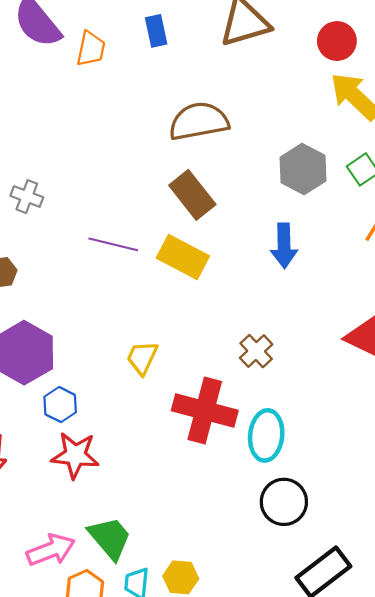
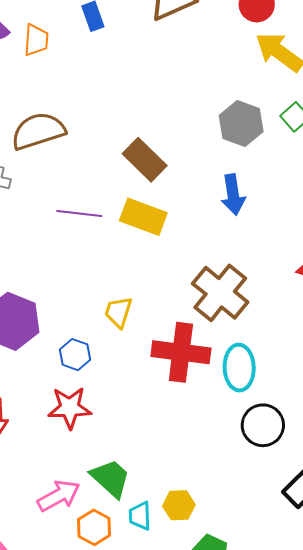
brown semicircle: (199, 121) -> (38, 131), moved
brown cross: (256, 351) -> (220, 293), size x1.8
blue hexagon: (60, 405) -> (75, 355), moved

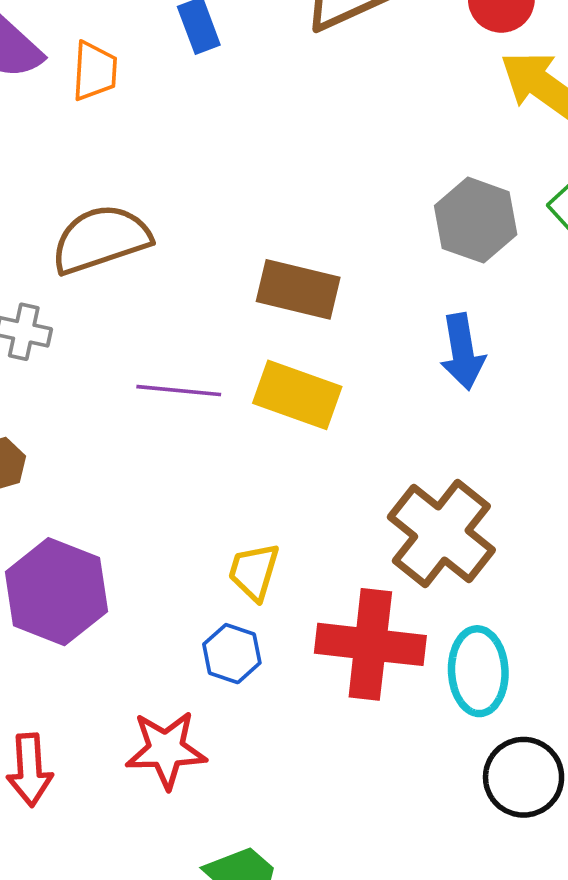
brown rectangle: (145, 160) -> (298, 289), turned -30
blue hexagon: (75, 355) -> (232, 654), moved

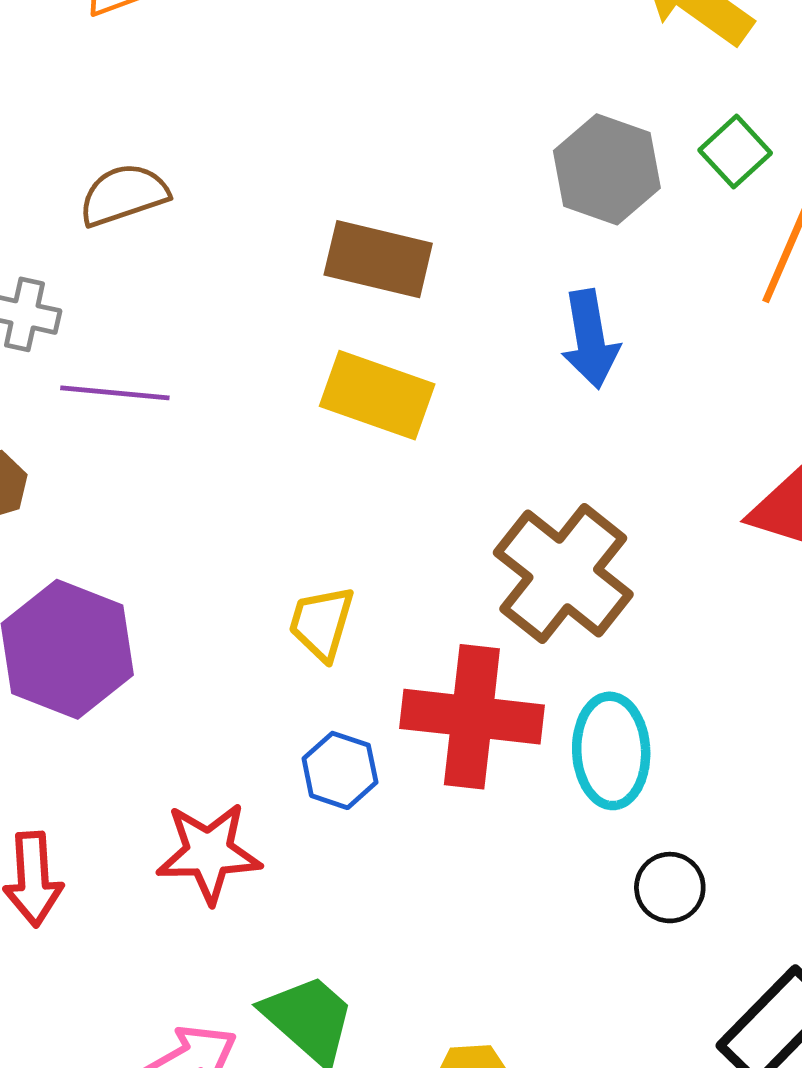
brown semicircle: (101, 239) -> (124, 195), size x0.7
purple line: (179, 391) -> (115, 393), moved
blue hexagon: (232, 654) -> (340, 770), moved
black circle: (524, 777) -> (670, 888), size x0.7

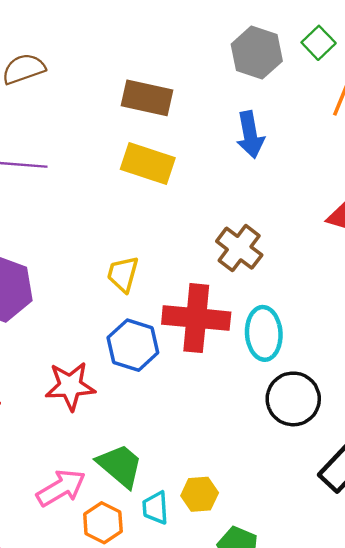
brown cross: (563, 573) -> (239, 248), size x0.7
blue hexagon: (340, 770) -> (133, 345), size x1.4
black circle: (670, 888) -> (293, 399), size x1.6

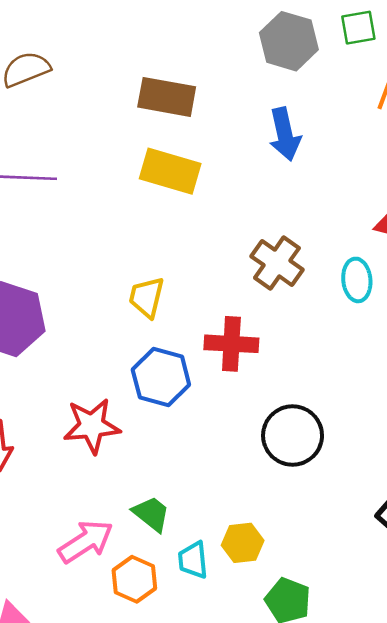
green square: (319, 43) -> (358, 28), turned 36
red cross: (196, 318) -> (231, 344), size x0.7
cyan ellipse: (264, 333) -> (357, 280), moved, size x0.7
black circle: (293, 399) -> (293, 436), moved
green trapezoid: (120, 466) -> (151, 514), size x0.7

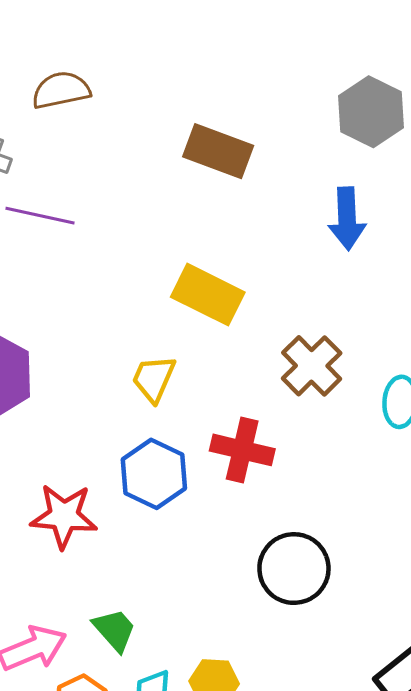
yellow rectangle: (170, 171) -> (208, 295), moved

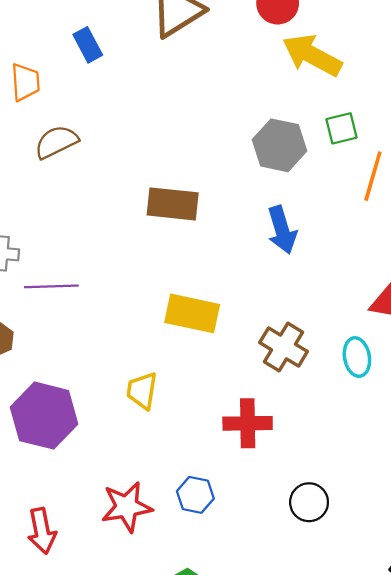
brown semicircle: (61, 90) -> (56, 142), moved
yellow trapezoid: (154, 379) -> (142, 391), moved
blue hexagon: (154, 474) -> (195, 495), moved, size x0.7
black circle: (294, 569) -> (309, 502), size x0.7

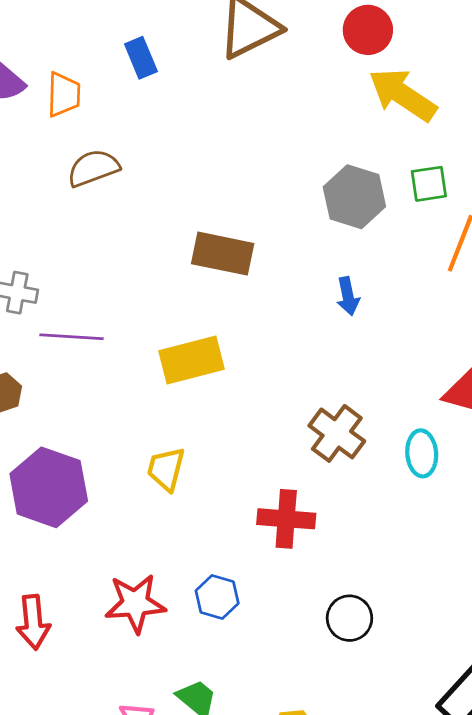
blue arrow: (282, 230) -> (348, 296), size x0.7
yellow rectangle: (192, 313) -> (191, 360), moved, turned -32

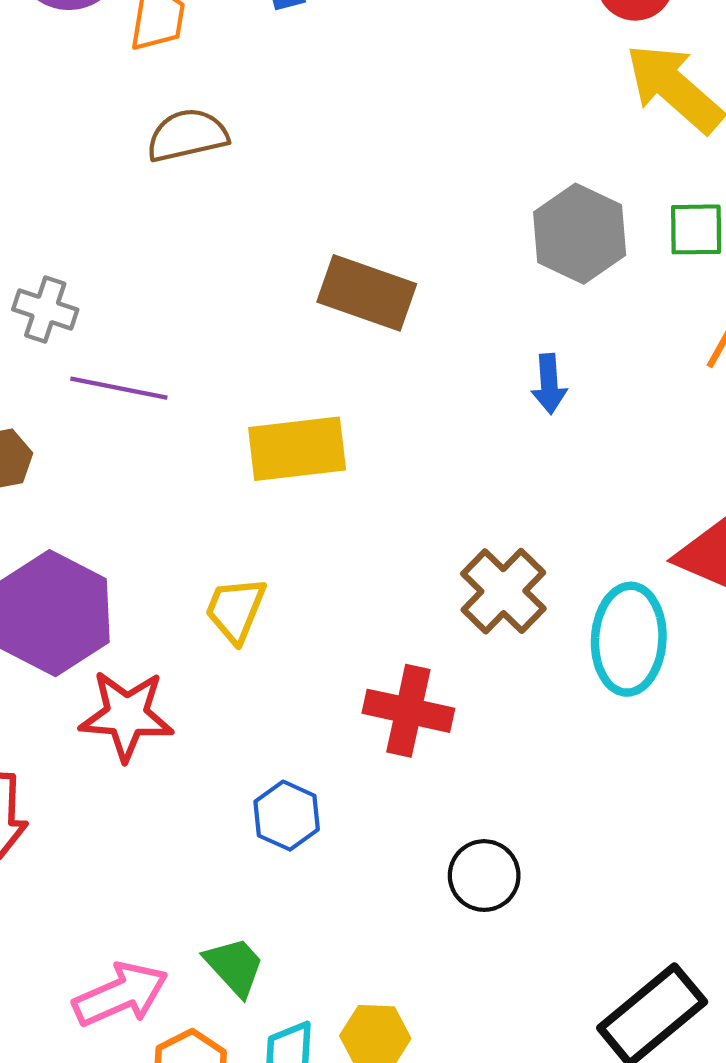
cyan ellipse: (422, 453) -> (629, 639), size x1.5
red star: (135, 603) -> (127, 715), moved

